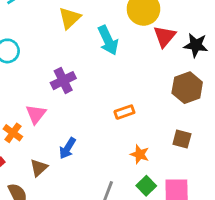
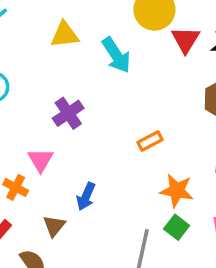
yellow triangle: (70, 18) -> (65, 35), turned 45
orange star: (140, 154) -> (177, 191), size x1.4
green square: (146, 186) -> (177, 227), moved

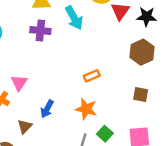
purple cross: (68, 113) -> (40, 31), moved, turned 36
orange star: (177, 191) -> (86, 109), moved

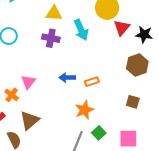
blue arrow: (47, 109) -> (67, 78), moved, turned 56
orange star: (86, 109) -> (84, 110), turned 30
brown triangle: (25, 127) -> (30, 120), size x1.5

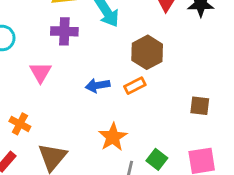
brown hexagon: (137, 65) -> (147, 52), moved
pink triangle: (28, 82) -> (40, 72), moved
orange star: (84, 110) -> (113, 137), moved

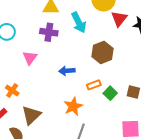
orange rectangle: (135, 86) -> (94, 85), moved
green square: (157, 159) -> (110, 93), moved

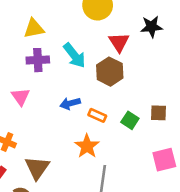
red triangle: (119, 19) -> (119, 42), moved
cyan arrow: (79, 23) -> (74, 55), moved
orange rectangle: (94, 85) -> (97, 115), moved, turned 56

